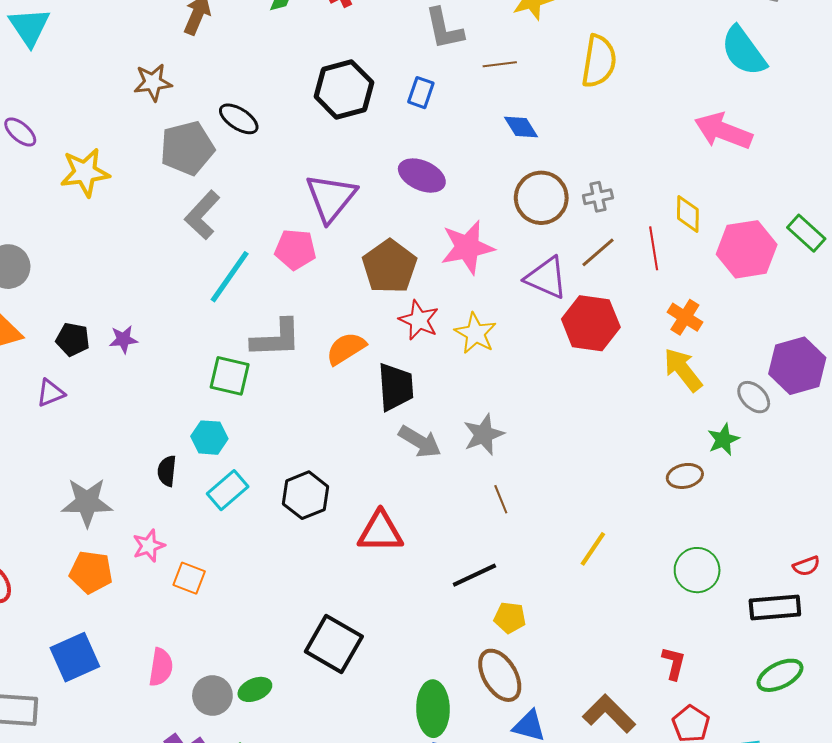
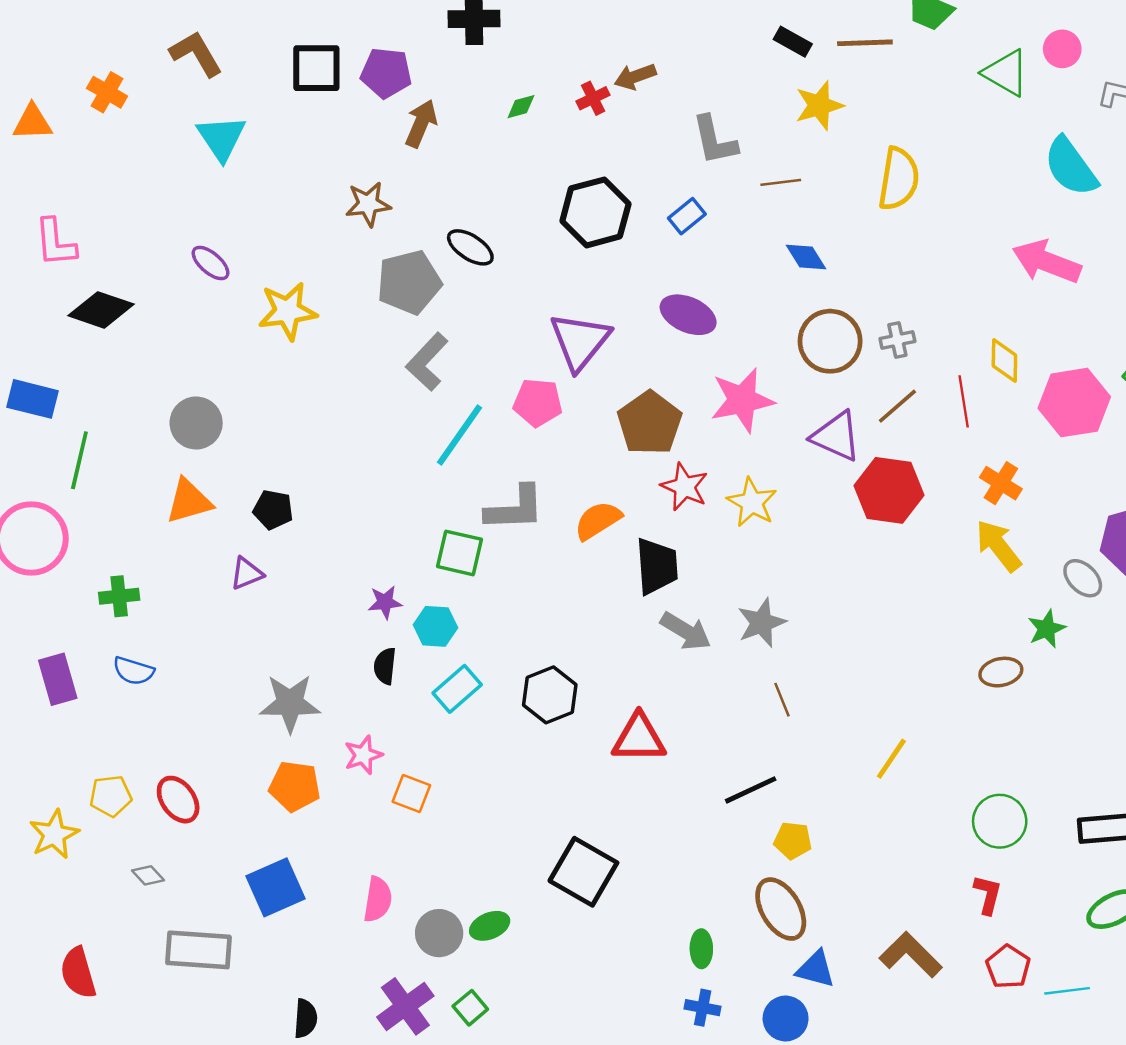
blue rectangle: (421, 93) -> (687, 216), turned 32
purple star: (123, 339) -> (385, 602), moved
green circle: (697, 570) -> (1000, 821), moved
green ellipse: (433, 709) -> (701, 949), size x0.6

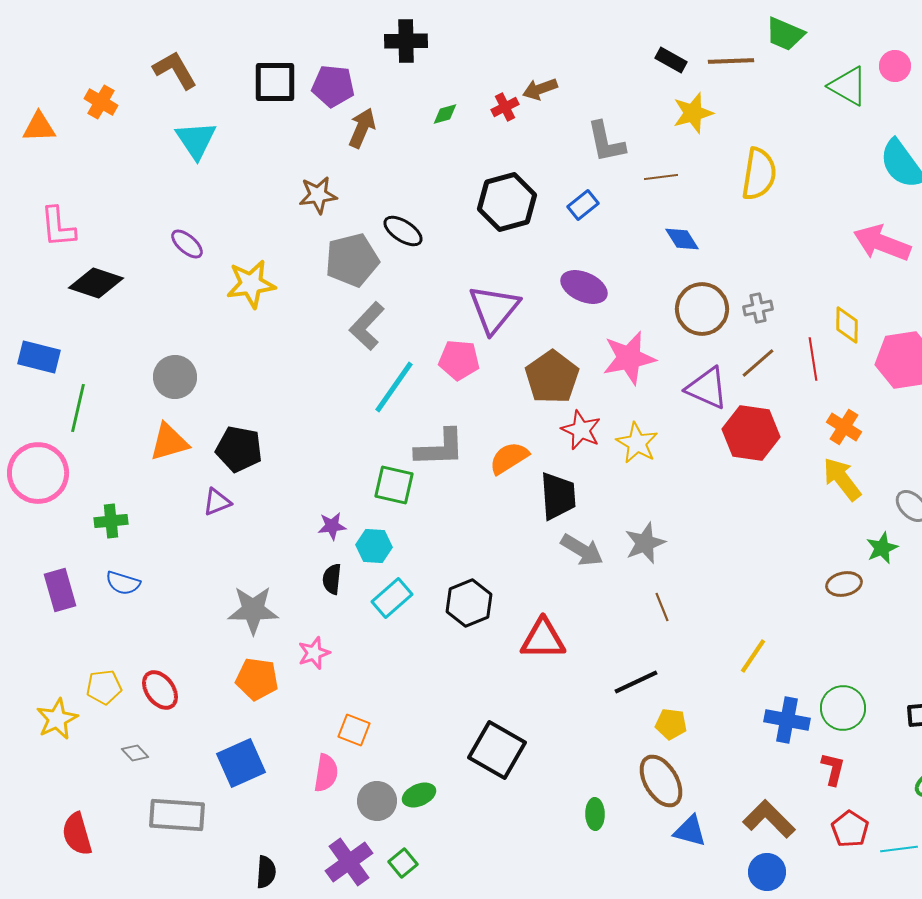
black pentagon: (273, 510) -> (239, 449), size x1.4
orange square: (411, 794) -> (354, 730), moved
blue cross: (703, 1008) -> (787, 720), moved, size x1.5
blue circle: (786, 1018) -> (767, 872), moved

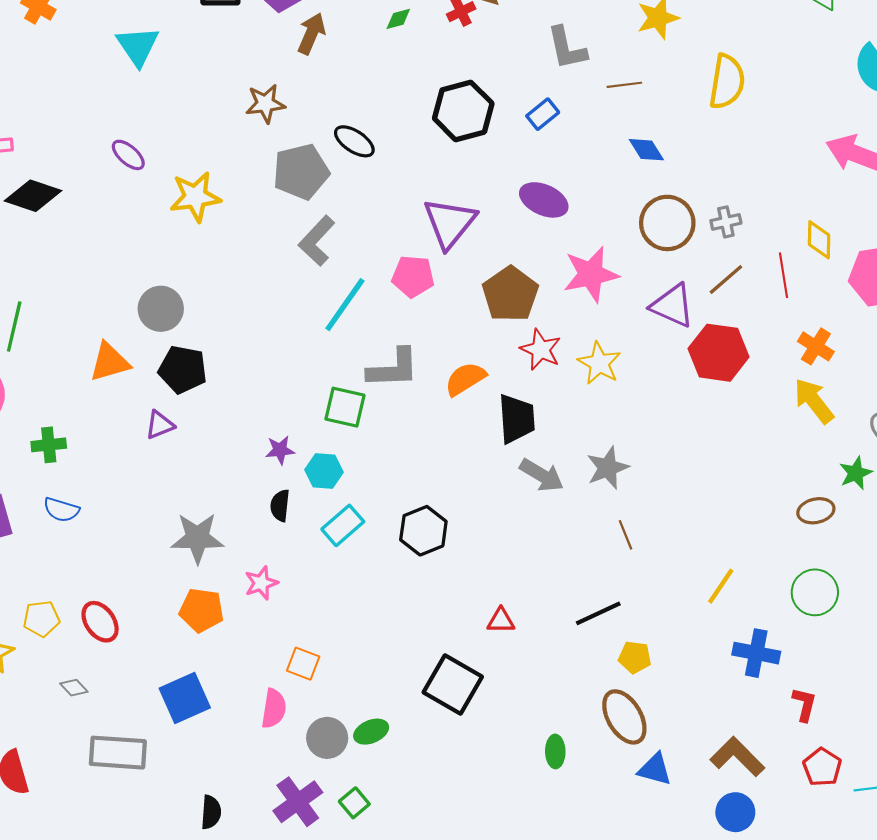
gray circle: (175, 377) -> (161, 309), moved
red triangle: (543, 639) -> (501, 621), moved, size x0.6
green circle: (843, 708) -> (815, 592), moved

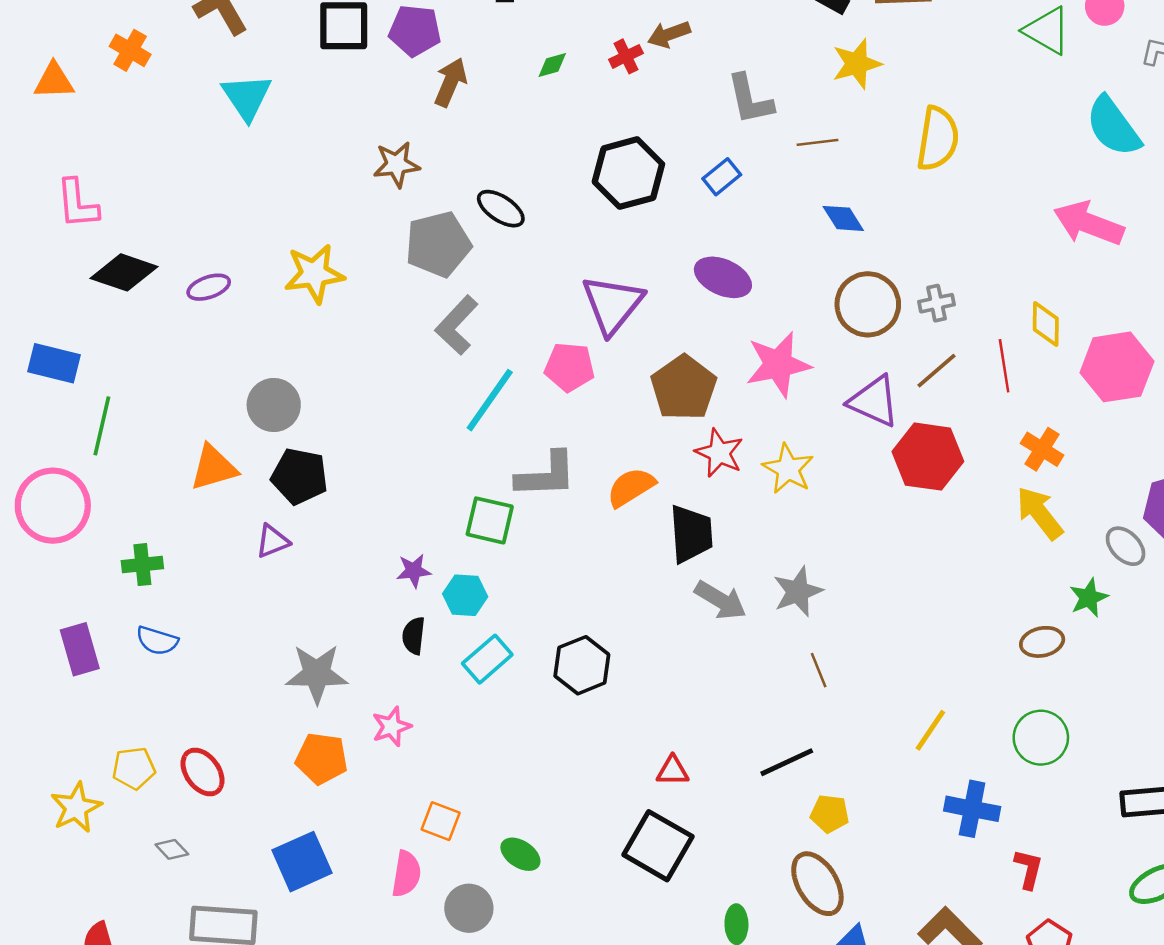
purple ellipse: (128, 155) -> (209, 287), moved, turned -60
black square: (453, 684) -> (658, 846), moved
green ellipse: (371, 732) -> (520, 854), moved, turned 56

